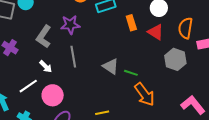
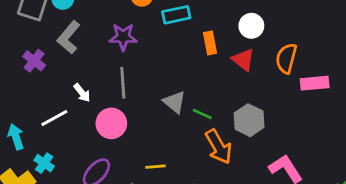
gray L-shape: (44, 37) -> (69, 37), moved
gray hexagon: (175, 59) -> (249, 120), moved
pink circle: (53, 95) -> (111, 123), moved

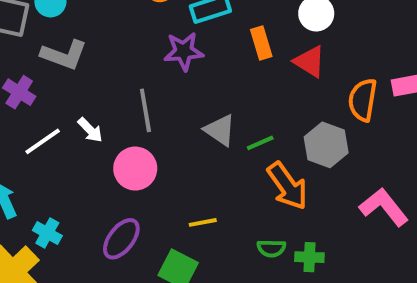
gray L-shape: (69, 37) -> (64, 55), turned -104
purple star: (123, 37) -> (184, 51), moved
orange semicircle: (286, 58) -> (363, 100), moved
green line: (202, 114) -> (260, 143), turned -42
white line: (54, 118) -> (43, 141), moved

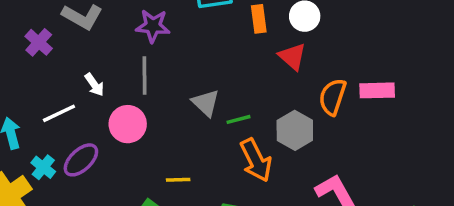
orange rectangle: (261, 43) -> (259, 19), moved
purple star: (184, 51) -> (153, 26), moved
white line: (43, 141) -> (59, 113), moved
purple ellipse: (121, 239) -> (81, 160), moved

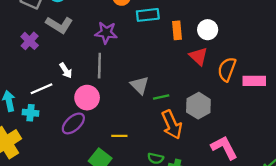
orange semicircle: (333, 97) -> (227, 69), moved
purple ellipse: (81, 160) -> (73, 123), moved
cyan cross: (43, 167) -> (30, 113), moved, turned -35

